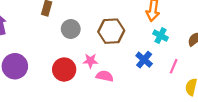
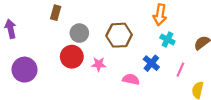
red circle: (64, 70) -> (72, 57), moved
pink semicircle: (105, 76) -> (131, 79), moved

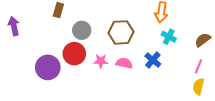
purple circle: (24, 70) -> (48, 67), moved
pink line: (180, 70) -> (198, 66), moved
pink semicircle: (131, 79) -> (124, 63), moved

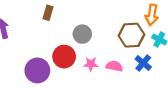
gray circle: (82, 30) -> (82, 34), moved
brown hexagon: (121, 32) -> (131, 35), moved

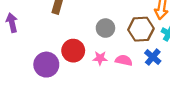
gray circle: (82, 34) -> (105, 28), moved

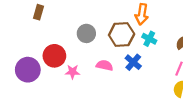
pink star: (100, 58) -> (73, 72), moved

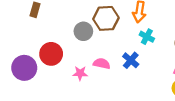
brown hexagon: (122, 35) -> (106, 18), moved
pink star: (73, 72) -> (80, 73), moved

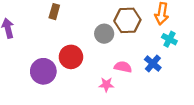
pink star: (80, 73) -> (106, 85), moved

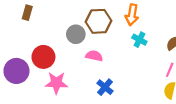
blue cross: (153, 64) -> (105, 87), moved
pink semicircle: (123, 67) -> (94, 56), moved
pink star: (106, 85) -> (56, 83), moved, size x1.5

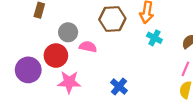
gray circle: (76, 34) -> (68, 32), moved
pink semicircle: (94, 56) -> (88, 47), moved

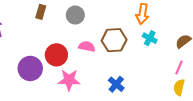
brown hexagon: (112, 19) -> (114, 40), moved
gray circle: (68, 32) -> (75, 15), moved

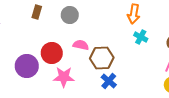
brown hexagon: (114, 40) -> (102, 58), moved

